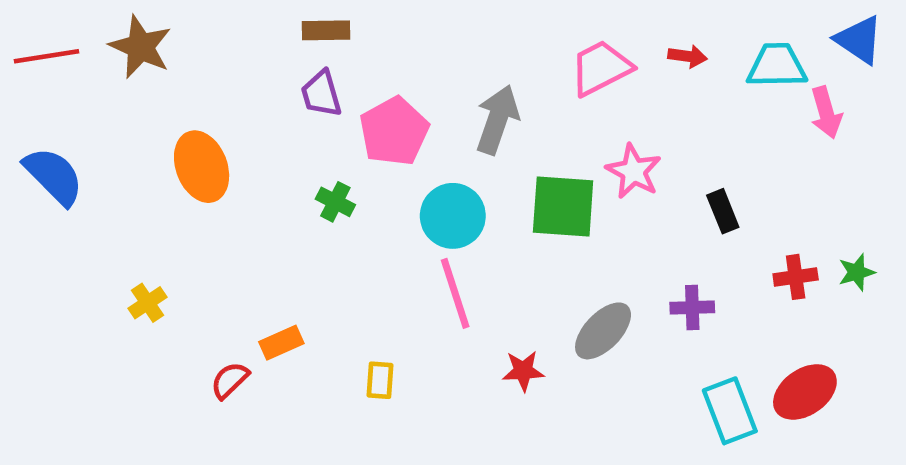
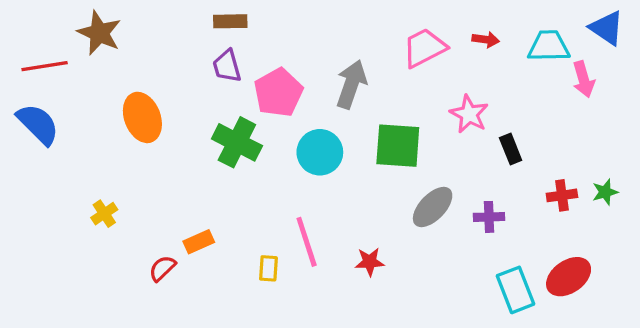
red line: (47, 56) -> (45, 66), moved
pink star: (634, 171) -> (469, 114), moved
green cross: (335, 202) -> (237, 142), size x1.8
pink line: (455, 293) -> (307, 242), moved
gray ellipse: (603, 331) -> (433, 207), moved

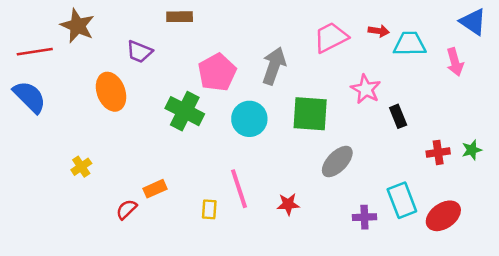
cyan trapezoid: (549, 46) -> (410, 44), moved
purple trapezoid: (227, 66) -> (139, 52), moved, turned -52
purple cross: (489, 217) -> (364, 217), moved
cyan rectangle: (516, 290) -> (402, 200), moved

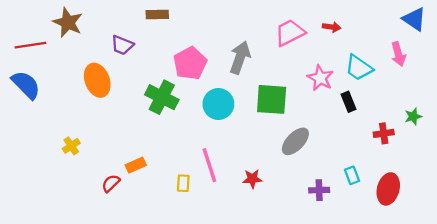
cyan trapezoid: (410, 44) -> (359, 68), moved, turned -144
green star: (472, 150) -> (413, 116), moved
cyan rectangle: (402, 200) -> (352, 175), size x0.6
red ellipse: (443, 216) -> (388, 189), turned -40

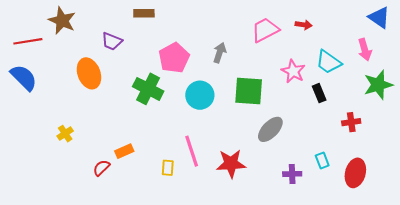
gray arrow: (240, 58) -> (220, 53), size x0.7
green star: (413, 116) -> (378, 85), moved, size x1.8
red star: (252, 179) -> (231, 164), size x1.6

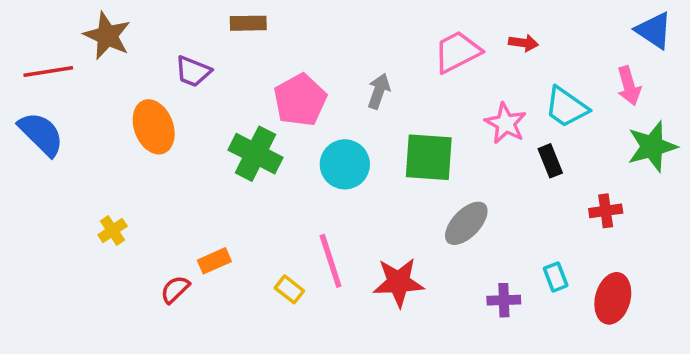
yellow rectangle: (168, 168) -> (289, 289), turned -56

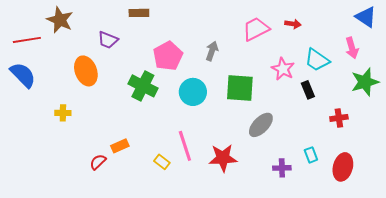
yellow cross: (113, 230) -> (63, 113), moved, turned 35

